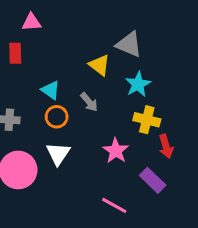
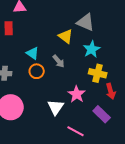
white triangle: (58, 154) -> (56, 107), moved

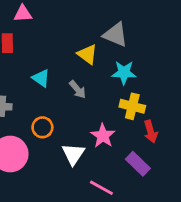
cyan star: (92, 49) -> (124, 73), turned 30
orange circle: (37, 71) -> (42, 127), moved

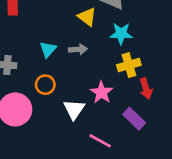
cyan triangle: (41, 78) -> (48, 49), moved, turned 36
gray arrow: (78, 89) -> (78, 49), turned -54
yellow cross: (132, 106) -> (129, 65), turned -30

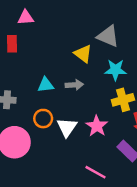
cyan triangle: (48, 49) -> (46, 85), turned 42
white triangle: (74, 109) -> (67, 127), moved

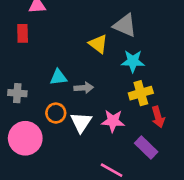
gray arrow: (74, 85) -> (84, 88), moved
pink star: (97, 126) -> (113, 121), turned -30

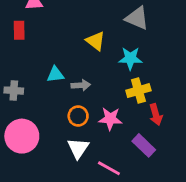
gray triangle: (125, 25) -> (137, 18), moved
orange circle: (56, 113) -> (78, 116), moved
white triangle: (81, 122) -> (78, 148), moved

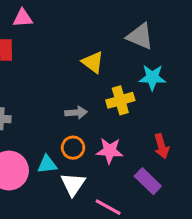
cyan star: (130, 58) -> (152, 77), moved
cyan triangle: (55, 74) -> (47, 164), moved
yellow cross: (138, 91) -> (120, 100), moved

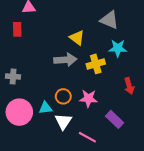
gray arrow: (76, 113) -> (65, 60), moved, size x1.5
red arrow: (162, 146) -> (129, 86), moved

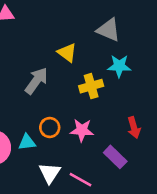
gray arrow: (65, 60) -> (36, 81), moved, turned -50
red arrow: (129, 86) -> (134, 127), moved
white triangle: (63, 122) -> (50, 173), moved

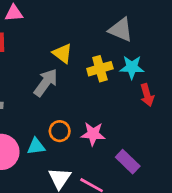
yellow triangle: (67, 53) -> (62, 53), moved
yellow cross: (91, 86) -> (100, 69), moved
red arrow: (134, 127) -> (147, 95), moved

